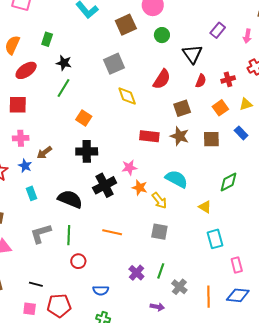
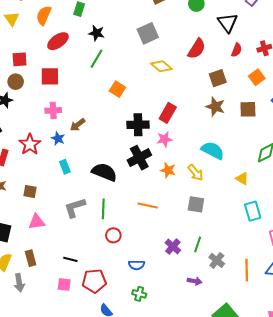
yellow diamond: (127, 96) -> (161, 66), turned -30
red rectangle: (149, 136) -> (168, 113), moved, turned -66
black cross: (87, 151) -> (138, 125), moved
orange star: (140, 188) -> (168, 170), moved

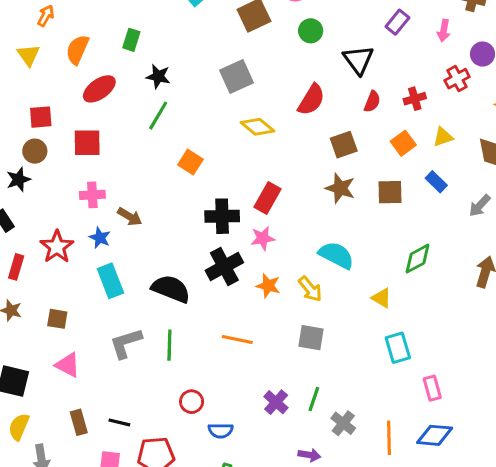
brown arrow: (78, 125) -> (130, 217), turned -112
cyan rectangle: (65, 167) -> (110, 281), size x1.5
pink triangle: (37, 222) -> (68, 365), turned 36
red circle: (113, 235) -> (192, 402), moved
brown rectangle: (31, 258) -> (79, 422), moved

